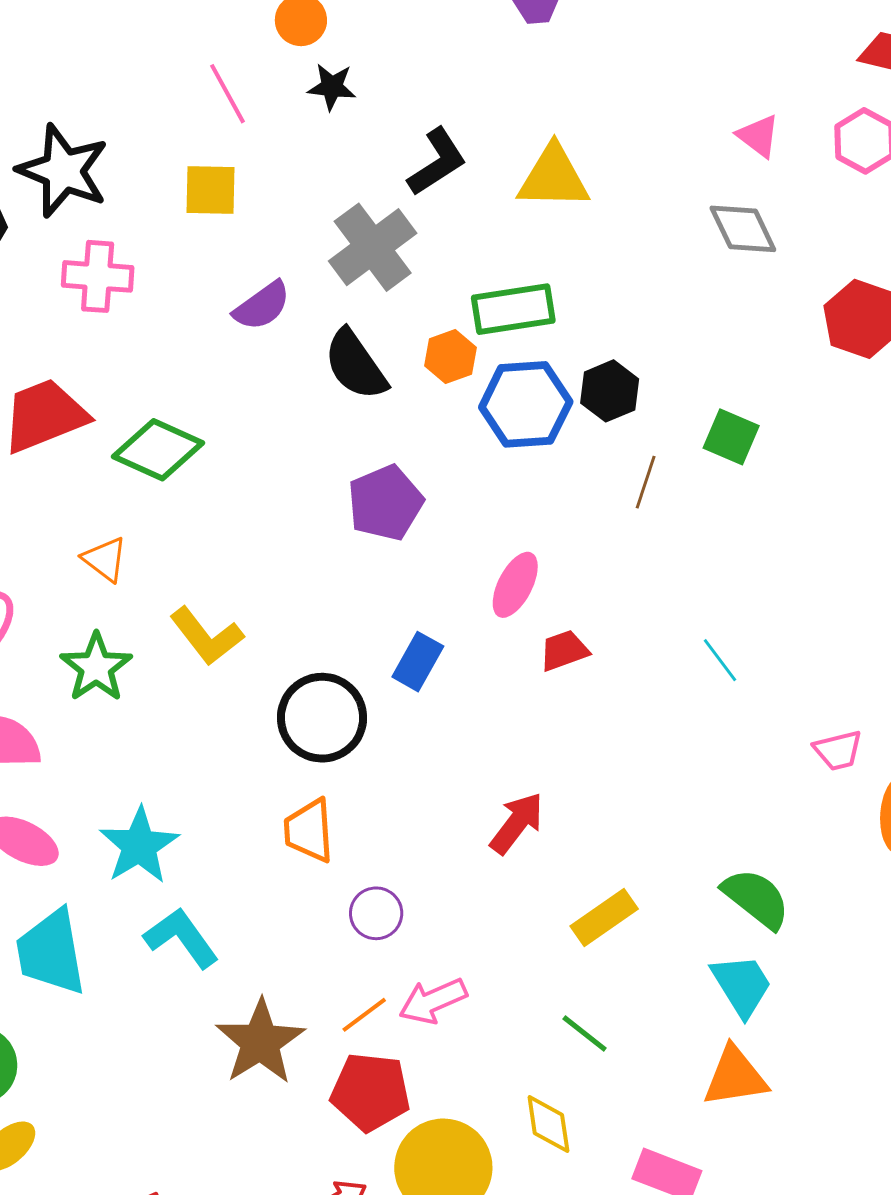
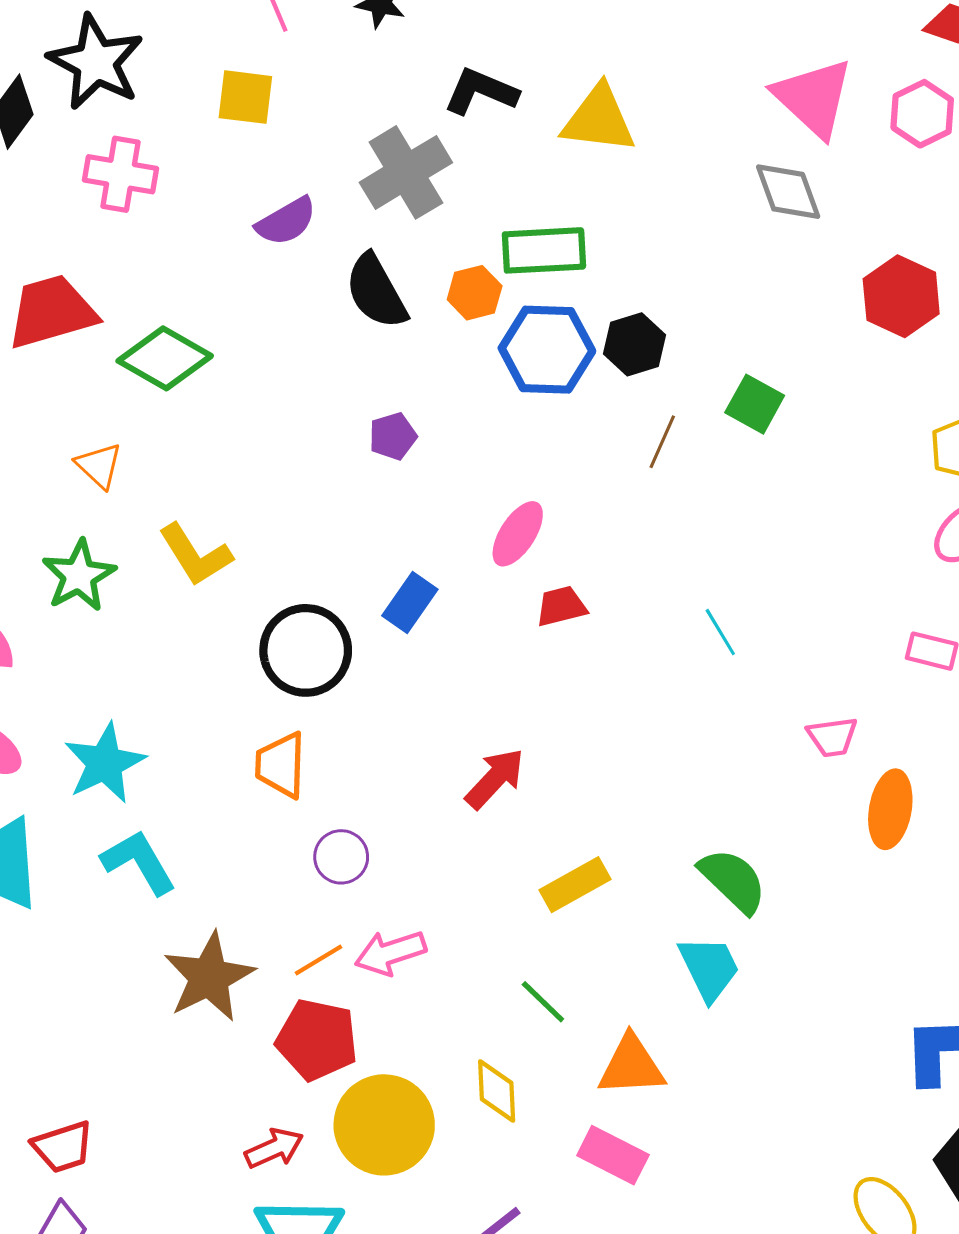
pink triangle: (758, 136) -> (813, 98), size x1.8
black L-shape: (437, 162) -> (481, 92), turned -130
purple pentagon: (385, 503) -> (393, 436), size x0.6
orange triangle: (735, 1077) -> (631, 1066), moved

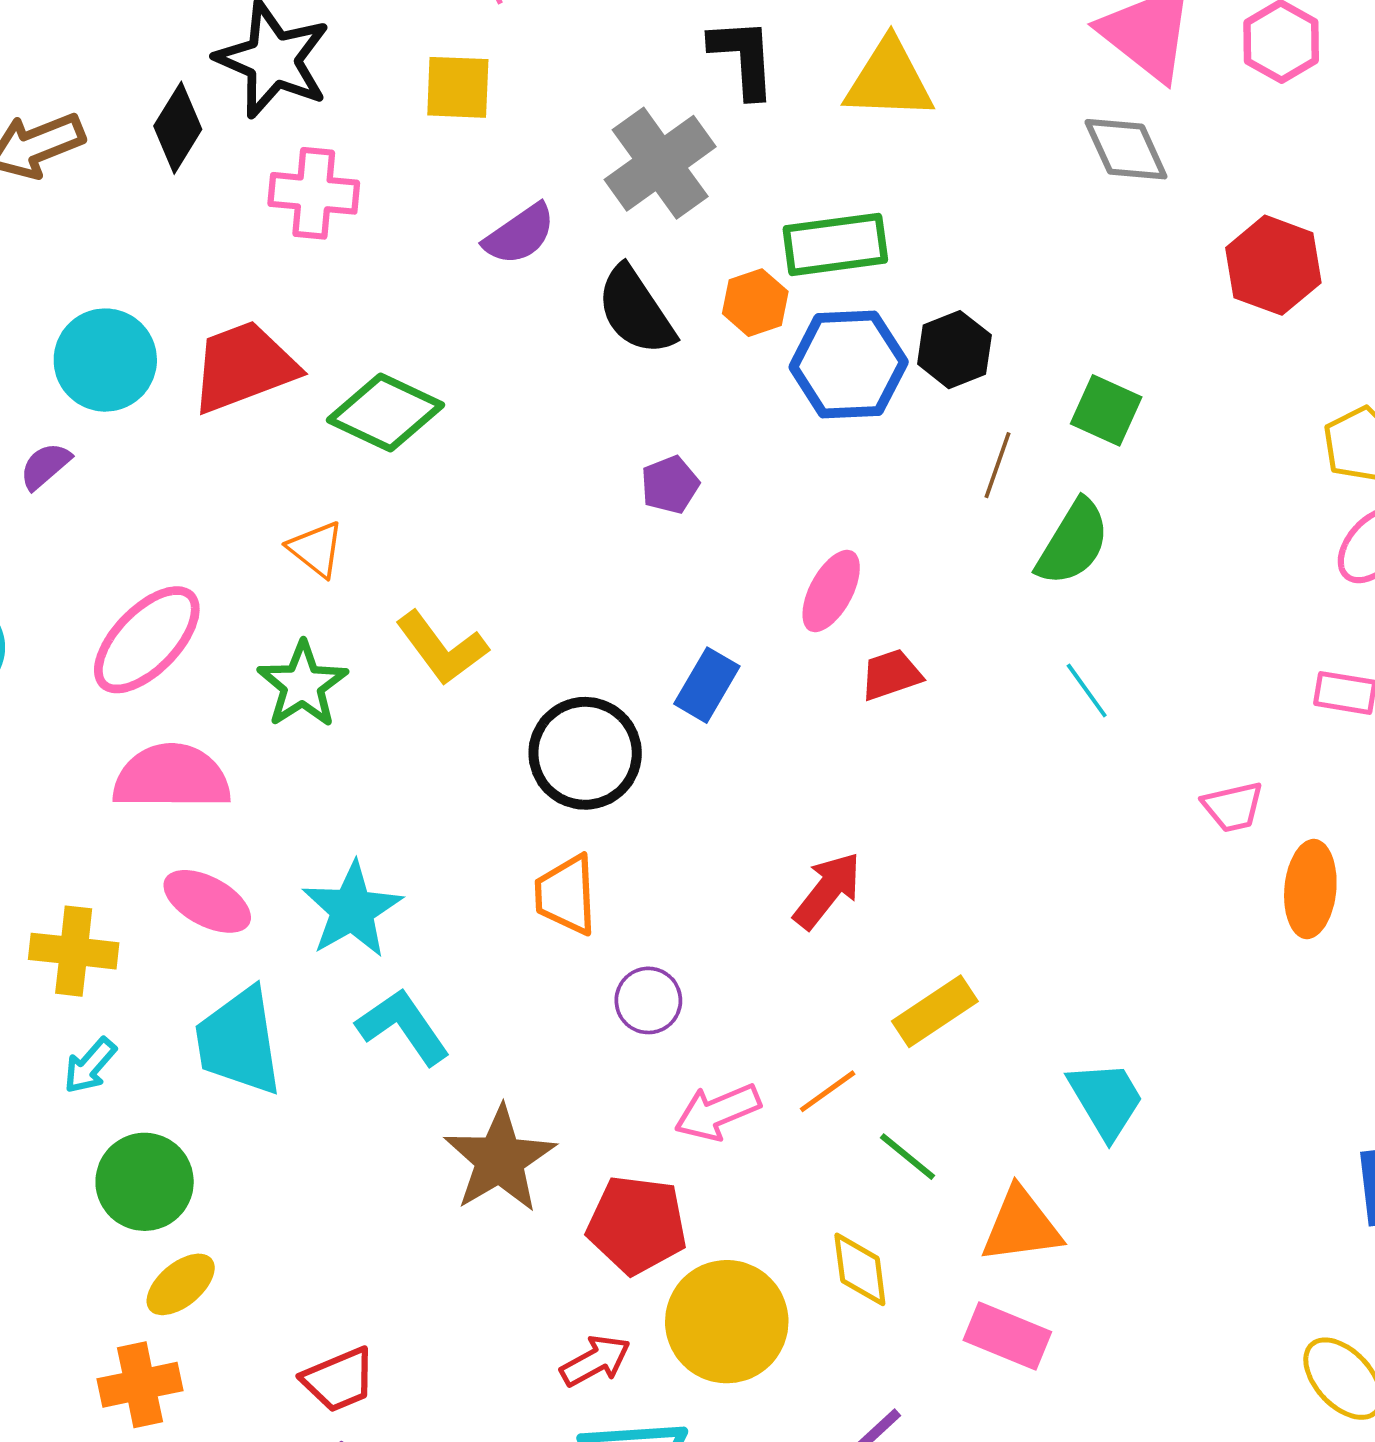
black L-shape: (481, 92) -> (743, 58), turned 68
green semicircle: (733, 881) -> (1073, 543), moved, turned 82
orange line: (319, 960) -> (828, 1091), moved

